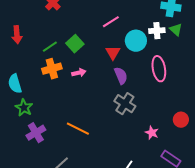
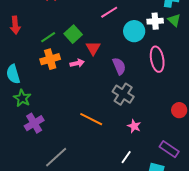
red triangle: (113, 53) -> (93, 48), moved
orange line: (78, 129) -> (91, 119), moved
pink star: (152, 133) -> (134, 126), moved

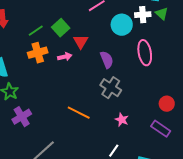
purple rectangle: (169, 149) -> (161, 129), moved

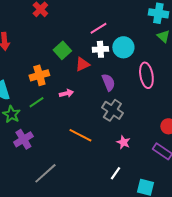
white cross: (143, 15) -> (100, 49), moved
green line: (36, 31) -> (36, 102), moved
red triangle: (81, 42) -> (82, 64), turned 35
pink arrow: (65, 57) -> (66, 93), moved

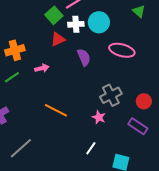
green square: (62, 50) -> (54, 15), moved
pink ellipse: (146, 75) -> (122, 50), turned -65
gray cross: (112, 110) -> (111, 95), moved, turned 30

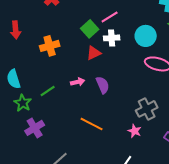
cyan circle: (99, 22) -> (146, 36), moved
orange cross: (15, 50) -> (50, 46), moved
purple semicircle: (84, 57) -> (103, 85), moved

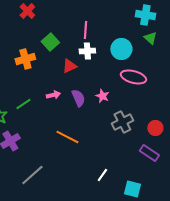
pink line: (110, 17) -> (85, 30), turned -54
green square: (90, 29) -> (50, 42), moved
pink star: (135, 131) -> (102, 96), moved

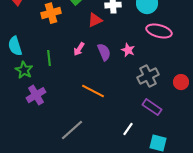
pink arrow: (53, 95) -> (79, 49), turned 136
green line: (23, 104) -> (49, 58), turned -63
purple rectangle: (149, 153) -> (152, 107), moved
gray line: (32, 175) -> (72, 130), moved

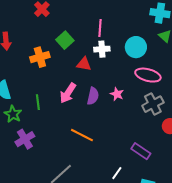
red triangle: (95, 20) -> (84, 64), turned 35
pink arrow: (79, 49) -> (68, 93), size x1.5
purple semicircle: (104, 52) -> (93, 96), turned 36
gray cross: (148, 76) -> (153, 104), moved

